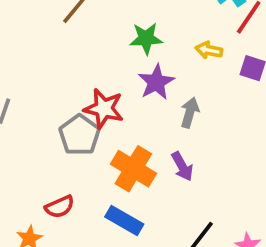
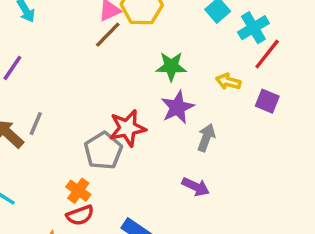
red star: (104, 109) -> (127, 128), turned -30
purple arrow: (182, 166) -> (196, 187), turned -40
orange cross: (133, 169) -> (78, 191), moved, size x0.6

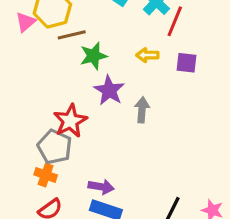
brown line: (108, 35) -> (72, 35), moved, turned 48
purple arrow: (196, 187) -> (101, 187), moved
orange cross: (78, 191) -> (46, 175), moved

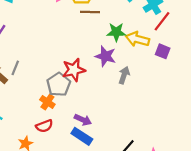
yellow arrow: (147, 55) -> (138, 39), size x1.5
green star: (93, 56) -> (116, 32), moved
purple star: (109, 90) -> (105, 56), turned -30

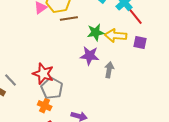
red line: (162, 21) -> (135, 16), turned -66
gray line: (15, 68) -> (10, 80), turned -56
red star: (74, 70) -> (43, 74), moved, turned -30

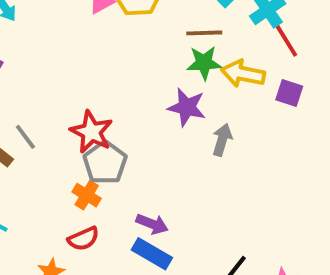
brown line: (69, 18) -> (204, 33), moved

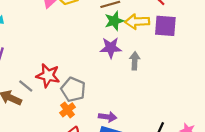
purple square: (289, 93) -> (165, 26), size x1.5
red star: (91, 132) -> (48, 75), moved
orange cross: (87, 195) -> (68, 110), turned 35

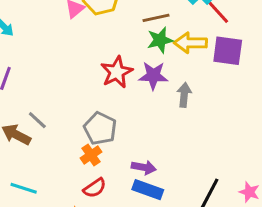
red star: (48, 75) -> (117, 72), moved, turned 30

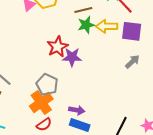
purple star: (153, 76) -> (72, 57), moved
gray arrow: (184, 95) -> (132, 62), moved, turned 42
orange cross: (91, 155) -> (41, 103), size x1.6

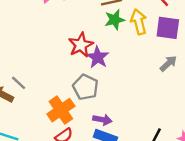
yellow arrow: (107, 26) -> (139, 22), turned 75
purple star: (72, 57) -> (98, 57), turned 30
gray pentagon: (47, 85) -> (86, 87), moved

